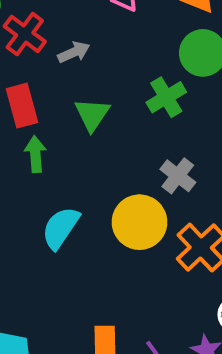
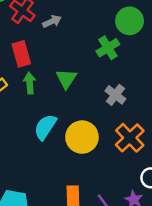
green triangle: (92, 114) -> (66, 79), moved
yellow circle: (140, 222) -> (82, 137), moved

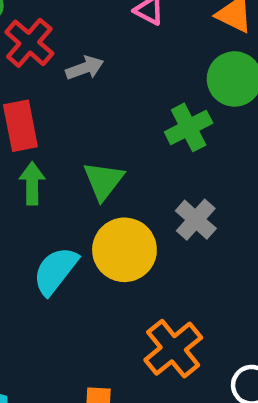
yellow circle: (82, 137) -> (124, 250), moved
orange cross: (130, 138) -> (173, 349), moved

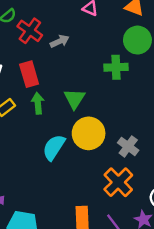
green cross: (189, 127) -> (116, 67), turned 30
gray cross: (196, 220) -> (128, 146), moved

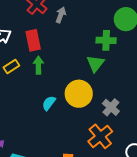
gray arrow: (60, 41) -> (61, 15), turned -49
green triangle: (75, 99) -> (95, 64), moved
cyan semicircle: (54, 147) -> (49, 103), size x0.7

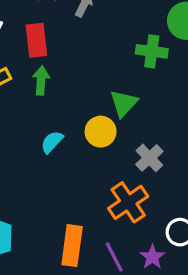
green triangle: (95, 64) -> (124, 103), moved
yellow circle: (79, 94) -> (101, 132), size x0.7

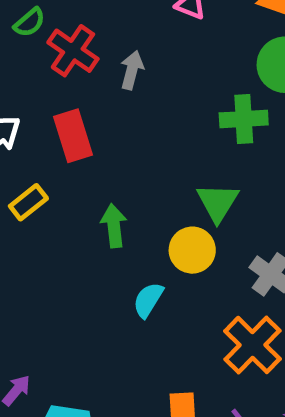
green arrow: (41, 80) -> (114, 226), moved
cyan semicircle: (52, 142) -> (148, 300), moved

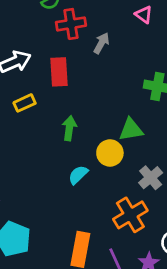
red cross: (73, 51) -> (71, 24), turned 32
green triangle: (218, 202) -> (131, 130), turned 35

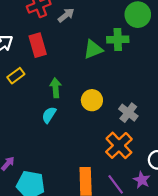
gray arrow: (101, 43) -> (66, 15), turned 35
green triangle: (131, 130) -> (93, 49), moved
cyan semicircle: (78, 175) -> (49, 115), moved

